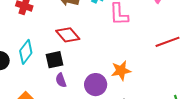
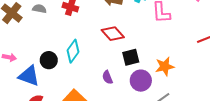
black square: (54, 60) -> (131, 57), moved

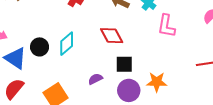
purple semicircle: (107, 77) -> (95, 79), turned 72

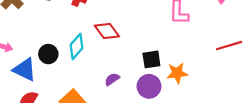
red diamond: (112, 36) -> (107, 31), moved
black square: (124, 64) -> (151, 59), moved

